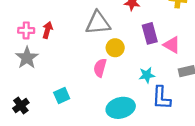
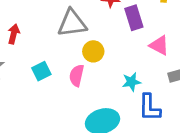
purple rectangle: (150, 33) -> (134, 18), moved
cyan square: (62, 95) -> (41, 71), moved

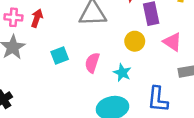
yellow circle: (93, 51) -> (135, 41), moved
cyan star: (131, 82) -> (122, 73), moved, turned 30

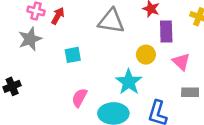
pink semicircle: (92, 63) -> (79, 98), moved
cyan star: (122, 73) -> (129, 82), size x1.5

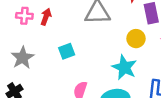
gray star: (30, 39) -> (22, 58), moved

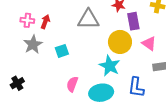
yellow circle: (136, 39) -> (120, 42), size x1.5
gray star: (22, 58) -> (33, 44), moved

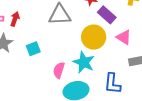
purple rectangle: (133, 21) -> (107, 15), turned -36
pink semicircle: (72, 84) -> (59, 70), moved

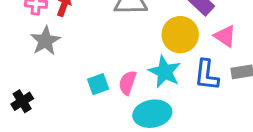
cyan square: (33, 49) -> (98, 84), moved
blue L-shape: (112, 84) -> (207, 75), moved

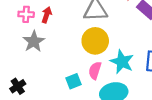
yellow circle: (180, 35) -> (95, 41), moved
cyan square: (98, 84) -> (74, 81), moved

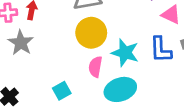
cyan square: (74, 81) -> (62, 91), moved

